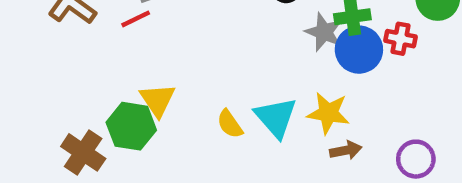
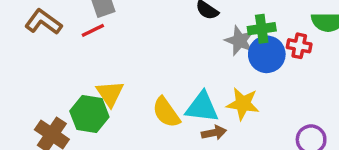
cyan triangle: (276, 117) -> (202, 107), turned -42
yellow semicircle: (230, 124) -> (166, 112), size x1.4
brown arrow: (346, 150) -> (214, 133), moved

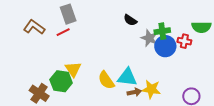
yellow star: (243, 104) -> (151, 89), moved

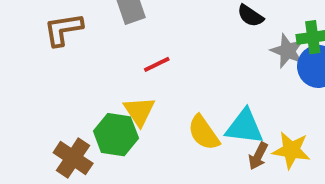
brown L-shape: (34, 27) -> (63, 29), turned -45
red line: (63, 32) -> (157, 64), moved
brown arrow: (134, 92) -> (258, 156), turned 128

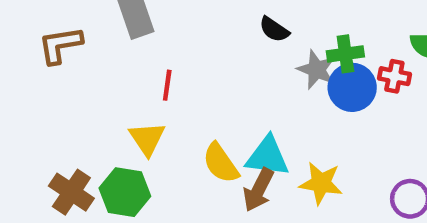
red line: (157, 64) -> (167, 85), turned -56
green hexagon: (116, 135) -> (125, 192), moved
brown arrow: (258, 156) -> (259, 190), moved, size x1.4

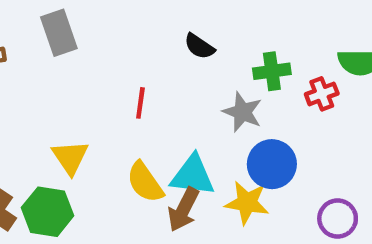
gray star: (316, 70) -> (242, 112), moved
red cross: (394, 76) -> (322, 94), turned -32
red line: (167, 85) -> (140, 103), moved
blue circle: (352, 87) -> (272, 164), moved

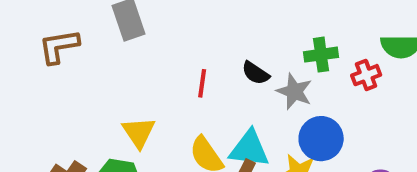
black semicircle: (199, 46) -> (255, 73), moved

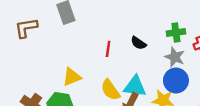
gray star: (294, 91) -> (175, 57), moved
yellow triangle: (139, 132) -> (72, 77), turned 42

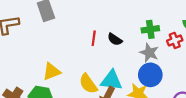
red line: (108, 49) -> (94, 38), moved

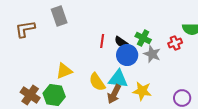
green cross: (150, 29) -> (143, 38), moved, turned 35
blue circle: (150, 75) -> (127, 55), moved

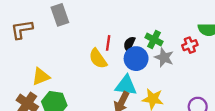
black semicircle: (121, 42) -> (129, 44), turned 80
yellow triangle: (64, 71) -> (41, 77), moved
yellow semicircle: (97, 82) -> (98, 59), moved

